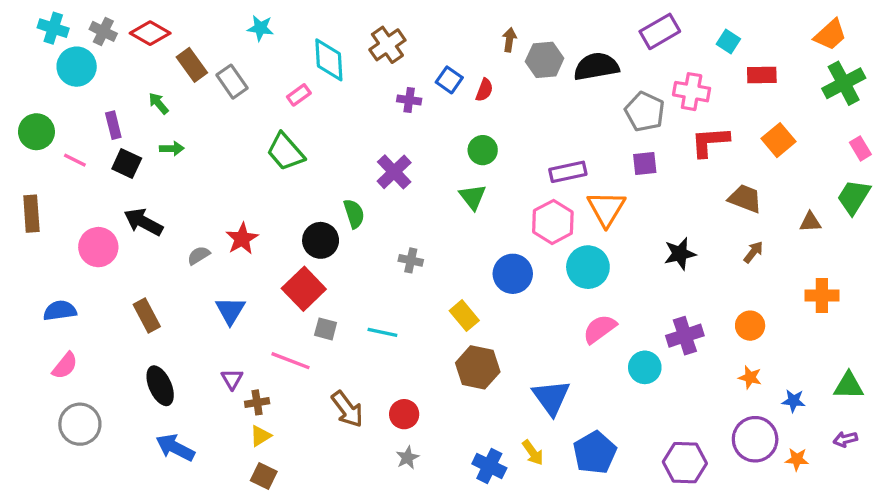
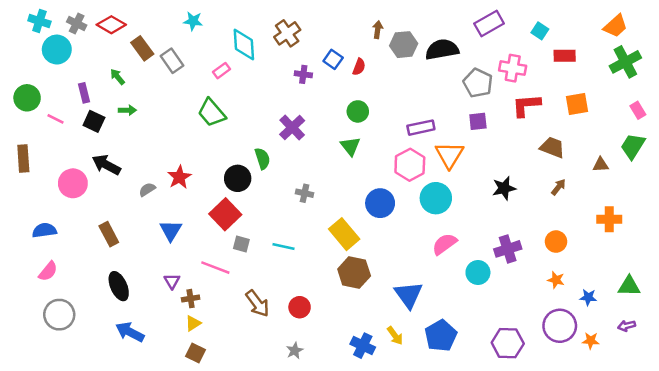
orange square: (778, 140) -> (577, 104), turned 30
yellow rectangle: (464, 316) -> (344, 234), size x1.4
gray star: (407, 458) -> (295, 351), moved

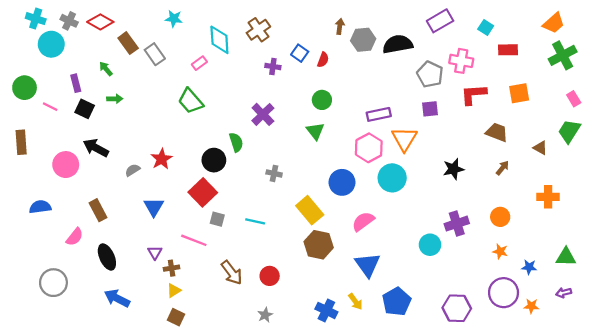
brown triangle: (601, 165) -> (540, 148), turned 32
pink semicircle: (445, 244) -> (363, 221), moved
pink semicircle: (48, 271) -> (75, 237), moved

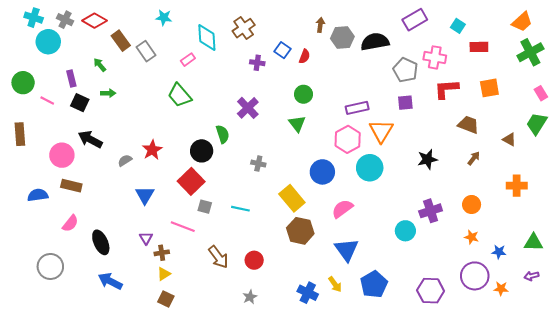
brown rectangle: (98, 210) -> (71, 186), moved, turned -48

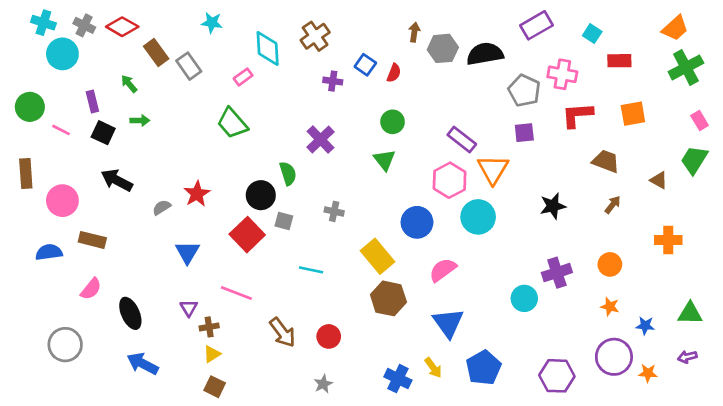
purple rectangle: (357, 108) -> (462, 139), turned 50
pink circle: (62, 155) -> (62, 201), moved
gray square: (205, 207) -> (284, 221), moved

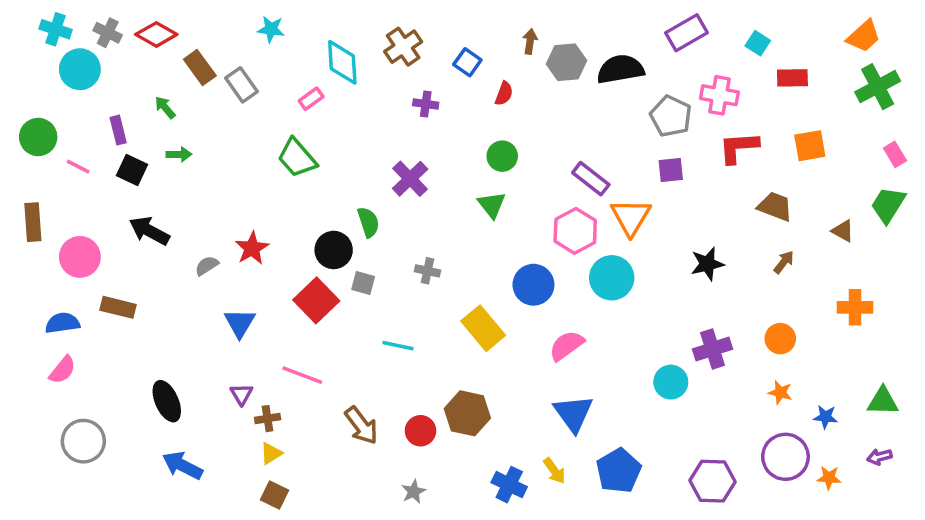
blue square: (365, 65) -> (467, 62), moved
pink semicircle: (91, 289) -> (62, 370), moved
brown hexagon: (388, 298) -> (467, 413), moved

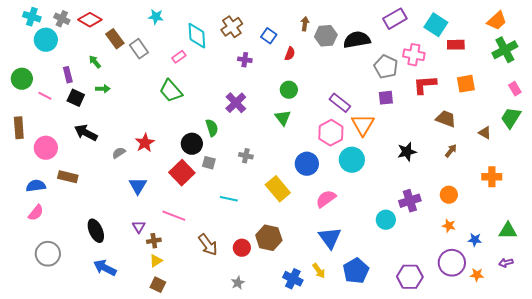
cyan square: (758, 43) -> (436, 25), size x1.6

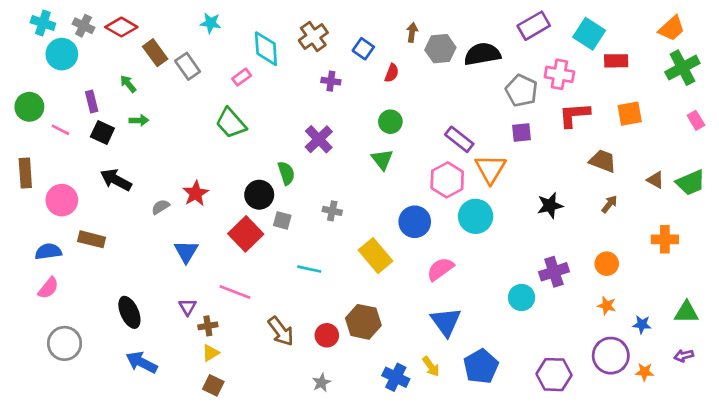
green trapezoid: (511, 118) -> (691, 183), moved, turned -145

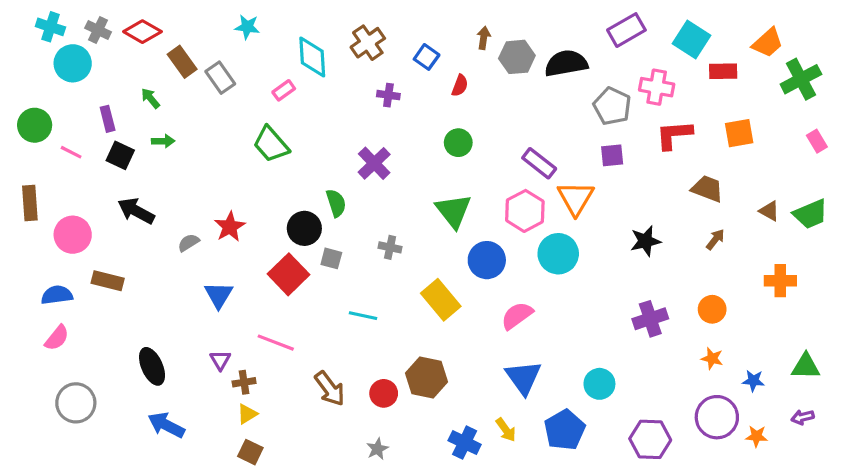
orange trapezoid: (672, 28) -> (768, 43), moved
green triangle: (382, 160) -> (453, 211), moved, size x1.4
cyan circle: (522, 297) -> (599, 384), moved

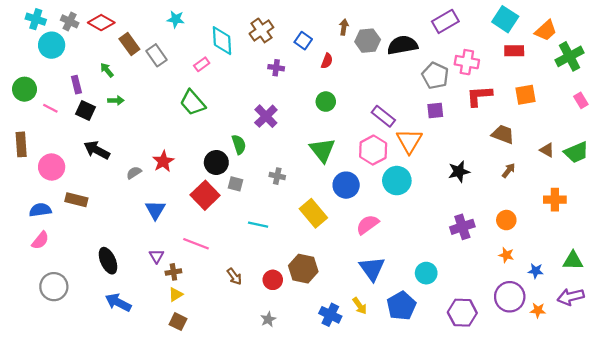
cyan square: (691, 40) -> (505, 19), moved
brown arrow: (330, 389) -> (234, 276), size x0.7
purple arrow: (803, 417) -> (571, 297), size x1.6

